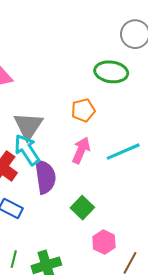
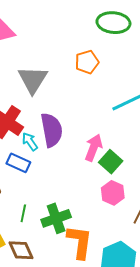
cyan arrow: (27, 150) -> (30, 142), moved, size x0.6
pink arrow: (81, 150) -> (94, 148), moved
green square: (82, 208) -> (111, 162), moved

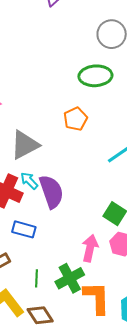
gray triangle: (33, 80) -> (25, 145), turned 40
cyan arrow: (30, 142) -> (29, 181), moved
pink arrow: (94, 148) -> (90, 248), moved

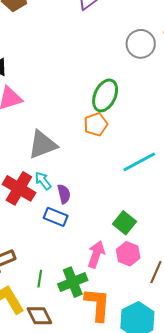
green ellipse: (95, 76) -> (105, 95), moved, turned -68
purple semicircle: (51, 192) -> (64, 194), size x0.6
blue rectangle: (24, 229) -> (56, 217), moved

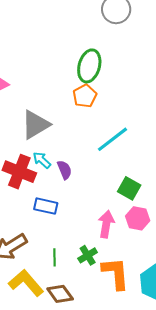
cyan line: (139, 162) -> (113, 139), moved
blue rectangle: (56, 217) -> (46, 206), moved
green cross: (73, 282) -> (88, 255), size x0.7

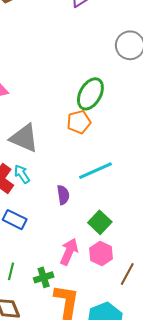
gray triangle: (35, 125) -> (24, 138), turned 40
purple semicircle: (65, 170) -> (63, 195), moved

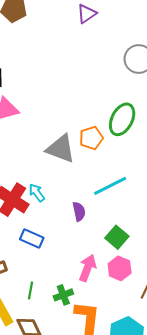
green ellipse: (90, 94) -> (122, 119), moved
gray triangle: (24, 138) -> (61, 149), moved

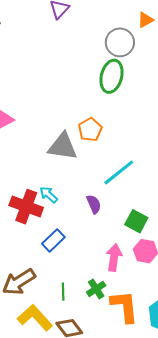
green ellipse: (122, 119) -> (111, 76), moved
blue rectangle: (32, 239) -> (53, 240), turned -55

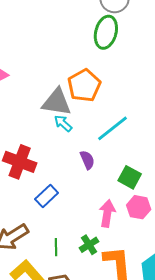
orange pentagon: (90, 130) -> (84, 85), size x1.4
cyan arrow: (49, 195) -> (63, 123), moved

